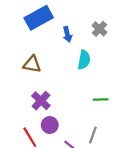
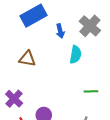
gray cross: (99, 29) -> (90, 26), size x1.5
purple cross: (41, 101) -> (14, 99), moved

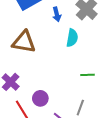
brown triangle: (27, 59) -> (24, 42), size x1.4

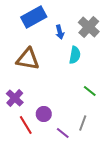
green line: (87, 75) -> (90, 91), turned 40

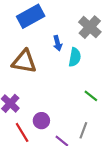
blue arrow: (60, 32) -> (58, 43), moved

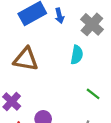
blue arrow: (58, 43) -> (59, 16), moved

